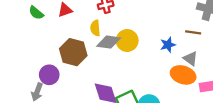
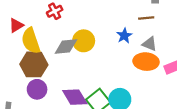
yellow semicircle: (95, 28) -> (31, 41), moved, size x1.6
purple circle: (49, 75) -> (37, 89), moved

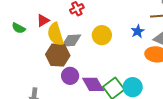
gray diamond: (66, 47) -> (71, 41), moved
purple circle: (37, 89) -> (70, 76), moved

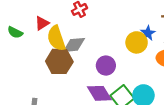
yellow circle: (102, 35) -> (137, 42), moved
purple circle: (70, 76) -> (106, 66), moved

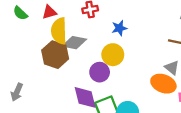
blue star: (148, 33) -> (119, 28), moved
yellow circle: (137, 42) -> (113, 55), moved

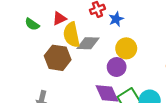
blue star: (119, 28) -> (116, 19), moved
brown hexagon: (55, 55) -> (58, 58), moved

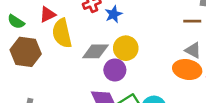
gray diamond: (88, 43) -> (95, 51), moved
brown hexagon: (58, 58) -> (26, 52), moved

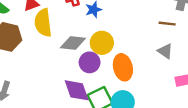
orange ellipse: (187, 69) -> (123, 67), moved, turned 60

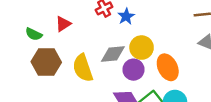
yellow semicircle: (43, 23) -> (83, 68), moved

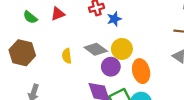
gray diamond: (113, 54) -> (96, 49), turned 30
brown hexagon: (46, 62) -> (22, 53), moved
yellow semicircle: (83, 68) -> (67, 56), size x0.6

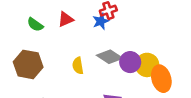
blue star: (114, 19) -> (101, 21), moved
yellow circle: (122, 49) -> (147, 65), moved
purple circle: (111, 67) -> (130, 62), moved

